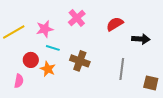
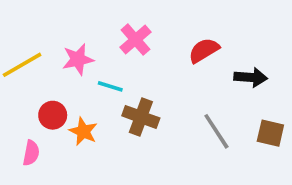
cyan line: (53, 48) -> (110, 86), moved
gray line: (122, 69) -> (216, 131), turned -40
brown square: (151, 83) -> (270, 133), moved

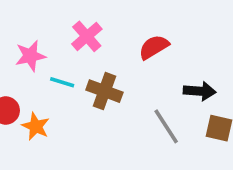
black arrow: (251, 77) -> (200, 91), moved
brown cross: (141, 117) -> (104, 91), moved

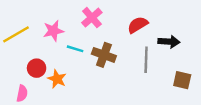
black arrow: (200, 91) -> (169, 42), moved
gray line: (166, 126) -> (146, 60), moved, turned 35

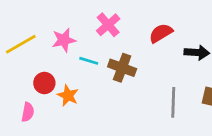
gray line: (146, 60) -> (173, 102), moved

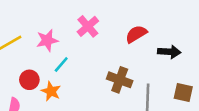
cyan line: (89, 61) -> (61, 65), moved, turned -66
brown cross: (122, 68) -> (120, 80), moved

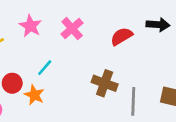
pink star: (47, 40) -> (30, 26), moved, turned -30
black arrow: (169, 52) -> (158, 25), moved

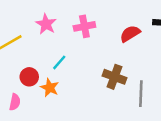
pink cross: (72, 29) -> (84, 26), turned 30

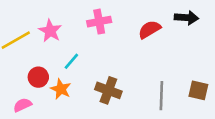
pink star: (46, 24) -> (50, 31), moved
brown cross: (114, 77) -> (108, 90), moved
pink semicircle: (15, 102) -> (22, 105), turned -126

